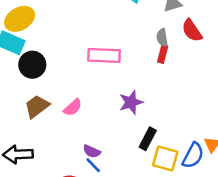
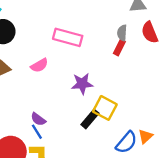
pink semicircle: (73, 107) -> (39, 65), moved
yellow square: (165, 159) -> (105, 108), moved

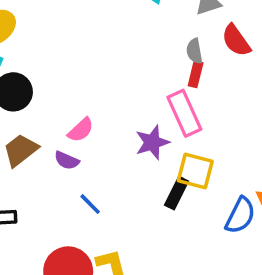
pink rectangle: (68, 37) -> (184, 113), moved, turned 64
purple semicircle: (38, 119) -> (67, 160), moved
blue line: (37, 132) -> (90, 204), moved

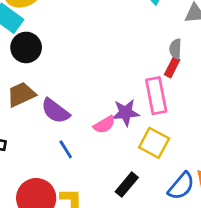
pink semicircle: (81, 130) -> (104, 125), moved
purple semicircle: (67, 160) -> (55, 111), size x1.5
black rectangle: (177, 193) -> (127, 185), moved

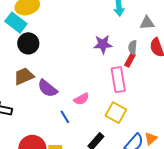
purple star: (126, 113) -> (103, 44), moved
blue line: (66, 149) -> (65, 117), moved

